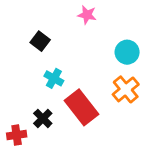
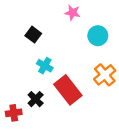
cyan circle: (127, 52) -> (98, 36), moved

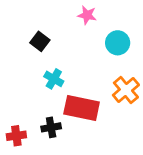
red rectangle: (68, 90) -> (82, 108), turned -40
black cross: (36, 99) -> (51, 127), moved, turned 35

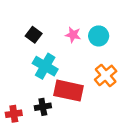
pink star: (87, 15) -> (73, 35), moved
cyan cross: (54, 79) -> (45, 66), size x1.5

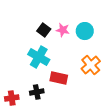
black square: (34, 35) -> (44, 30), moved
red rectangle: (68, 91) -> (59, 78), size x0.7

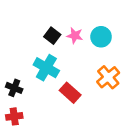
red rectangle: (59, 78) -> (70, 93), turned 30
black cross: (37, 92) -> (14, 88), moved, turned 32

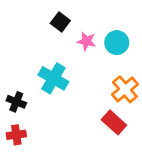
black square: (52, 36) -> (60, 22), moved
red rectangle: (70, 93) -> (114, 122), moved

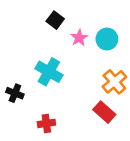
pink star: (86, 41) -> (79, 38), turned 30
red cross: (16, 135) -> (46, 123), moved

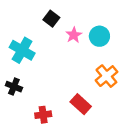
cyan cross: (49, 72) -> (22, 50), moved
red rectangle: (104, 112) -> (81, 104), moved

